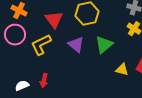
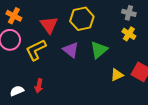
yellow triangle: (122, 70) -> (117, 75), turned -40

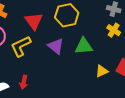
green triangle: (99, 50) -> (84, 46), turned 36

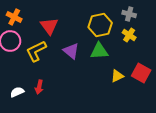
yellow hexagon: (67, 15) -> (100, 25), moved

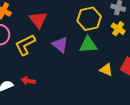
yellow triangle: (117, 76) -> (106, 70), turned 48
red arrow: (39, 87) -> (28, 81), turned 88

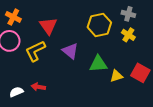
green triangle: (88, 45) -> (98, 64), moved
yellow triangle: (106, 70) -> (116, 76), turned -40

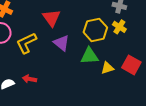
yellow hexagon: (99, 25) -> (95, 30), moved
red triangle: (48, 26) -> (51, 18), moved

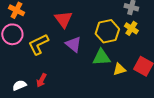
red arrow: (29, 79) -> (41, 80), turned -72

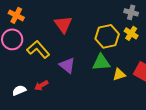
yellow L-shape: (38, 44) -> (38, 49), turned 75
purple triangle: (73, 44) -> (67, 65), moved
red arrow: (41, 80) -> (41, 85), turned 32

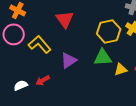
purple triangle: (67, 65) -> (69, 60), turned 48

